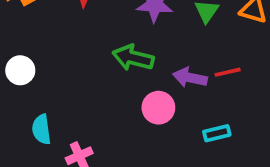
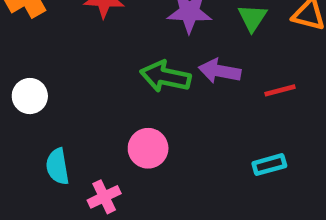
purple arrow: (190, 78) -> (220, 71), moved
pink circle: (158, 108) -> (148, 148), moved

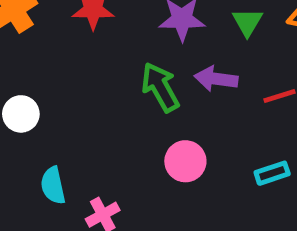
green arrow: (165, 77) -> (160, 87), turned 51
pink circle: (148, 148) -> (185, 161), moved

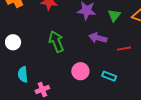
green arrow: (160, 87) -> (56, 42), moved
cyan rectangle: (272, 173) -> (109, 76), moved, turned 32

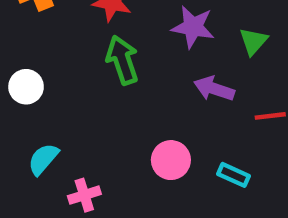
green arrow: (56, 42) -> (122, 60), moved
cyan semicircle: (23, 74) -> (43, 159), turned 42

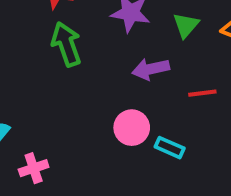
purple arrow: (214, 89) -> (151, 69), turned -30
pink circle: (171, 160) -> (132, 128), moved

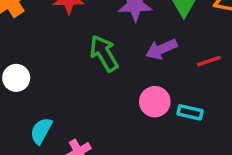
green arrow: (66, 44) -> (104, 53), moved

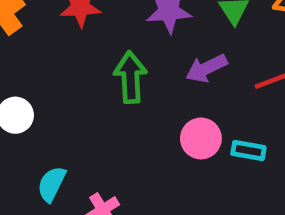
green arrow: (104, 53) -> (131, 77), turned 30

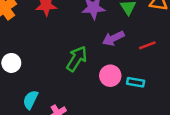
green arrow: (131, 77) -> (77, 59), moved, turned 35

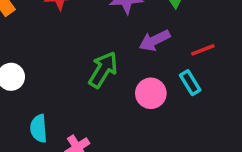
cyan rectangle: (136, 82) -> (190, 83), moved, turned 49
cyan semicircle: (31, 100) -> (39, 128), turned -30

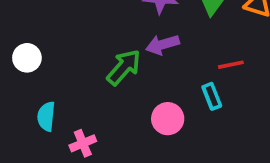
purple arrow: (155, 40) -> (162, 45), moved
pink circle: (151, 93) -> (168, 119), moved

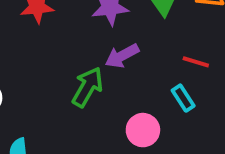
red line: (231, 65) -> (196, 62), turned 40

